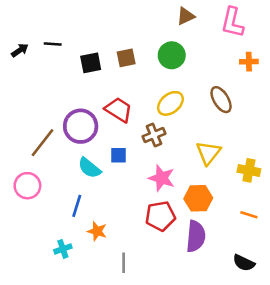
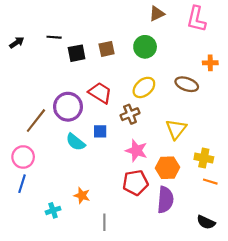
black line: (53, 44) -> (54, 37), moved
orange cross: (249, 62) -> (210, 63), moved
brown ellipse: (221, 100) -> (187, 84), turned -40
yellow cross: (249, 170) -> (204, 158), moved
blue line: (77, 206) -> (22, 184), moved

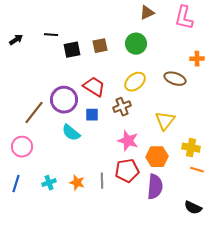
blue square: (100, 131) -> (92, 115), moved
blue line: (22, 184) -> (16, 184), moved
cyan cross: (53, 210) -> (49, 183), moved
gray line: (104, 222) -> (102, 181), moved

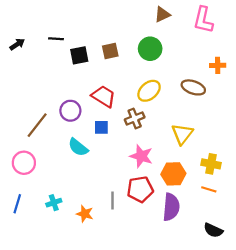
purple circle: (64, 100) -> (70, 111), size x0.7
orange line: (197, 170) -> (209, 189), moved
orange star: (77, 183) -> (85, 214), moved

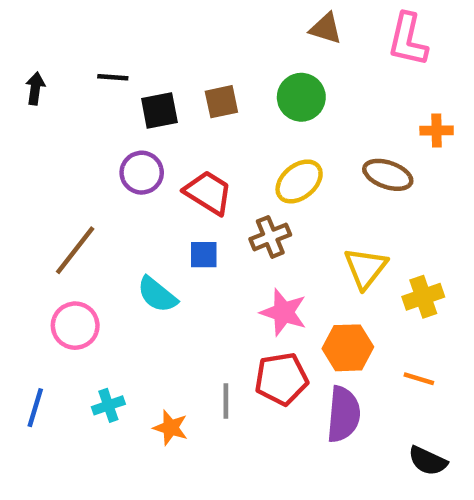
brown triangle: (162, 14) -> (326, 29), turned 42
black arrow: (17, 44) -> (35, 88), turned -48
purple circle: (70, 111) -> (142, 173), moved
pink circle: (24, 163) -> (75, 326), moved
yellow cross: (211, 164) -> (423, 297), moved, turned -30

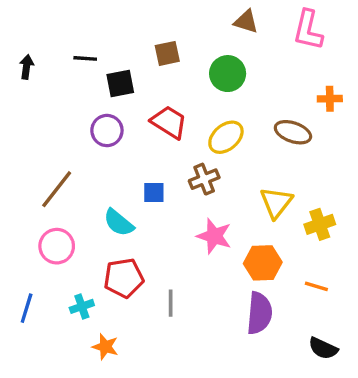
brown square: (221, 102) -> (167, 53), moved
red trapezoid: (208, 193) -> (169, 122), moved
red pentagon: (281, 379) -> (124, 278), moved
orange star: (170, 428) -> (105, 347), moved

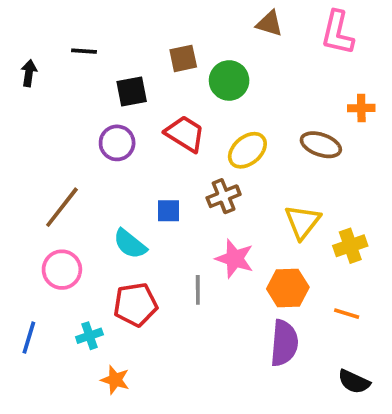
black line: (85, 58) -> (84, 51), moved
green circle: (228, 74) -> (229, 80), moved
gray line: (171, 303) -> (198, 290), moved

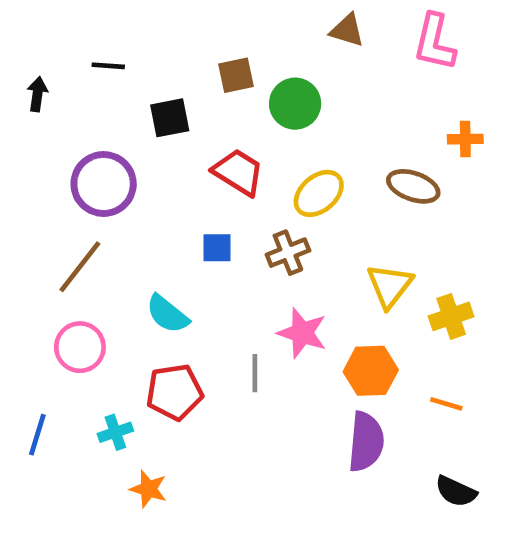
purple circle: (117, 143) -> (104, 184), moved, size x1.4
blue square: (168, 211) -> (217, 248), moved

